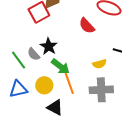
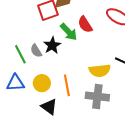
red semicircle: (87, 26) -> (85, 25), moved
yellow semicircle: (99, 64) -> (100, 71), size x1.5
green arrow: (60, 66) -> (69, 32), moved

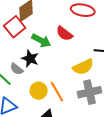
red semicircle: (85, 25) -> (64, 34), moved
yellow circle: (42, 83) -> (39, 91), moved

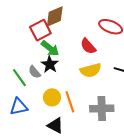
green arrow: (41, 40) -> (50, 48), moved
yellow semicircle: (83, 67) -> (91, 70), moved

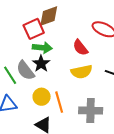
green arrow: (50, 48) -> (42, 48), turned -36
gray semicircle: (35, 72) -> (25, 70), size x1.5

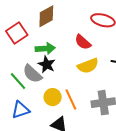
red square: (34, 29) -> (17, 33), moved

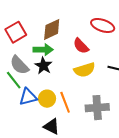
brown diamond: (46, 16) -> (52, 29), moved
gray semicircle: (32, 74) -> (19, 65), moved
blue triangle: (21, 110) -> (28, 97), moved

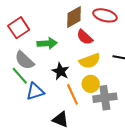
brown diamond: (52, 29) -> (74, 17), moved
black star: (43, 66) -> (60, 71), moved
yellow circle: (47, 99) -> (91, 84), moved

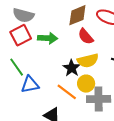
red square: (19, 28) -> (21, 35), moved
gray semicircle: (24, 60) -> (23, 15), moved, turned -35
black star: (60, 71) -> (72, 68), moved
orange line: (72, 94) -> (67, 92), turned -35

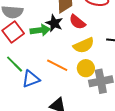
black star: (72, 68) -> (54, 23), moved
orange line: (67, 92) -> (57, 65), moved

